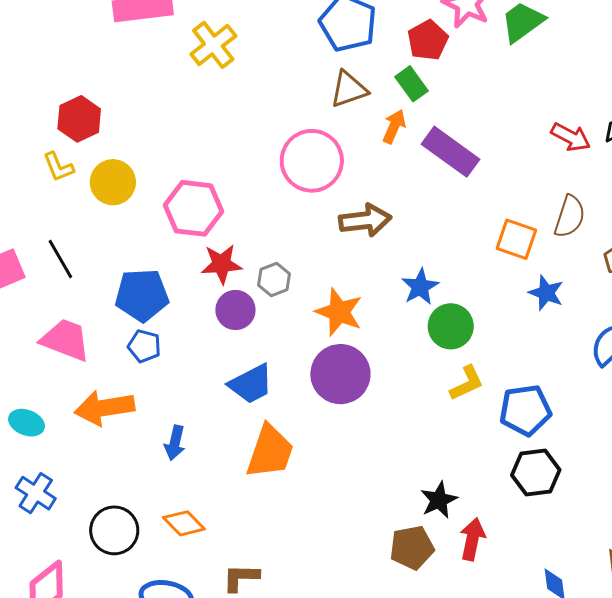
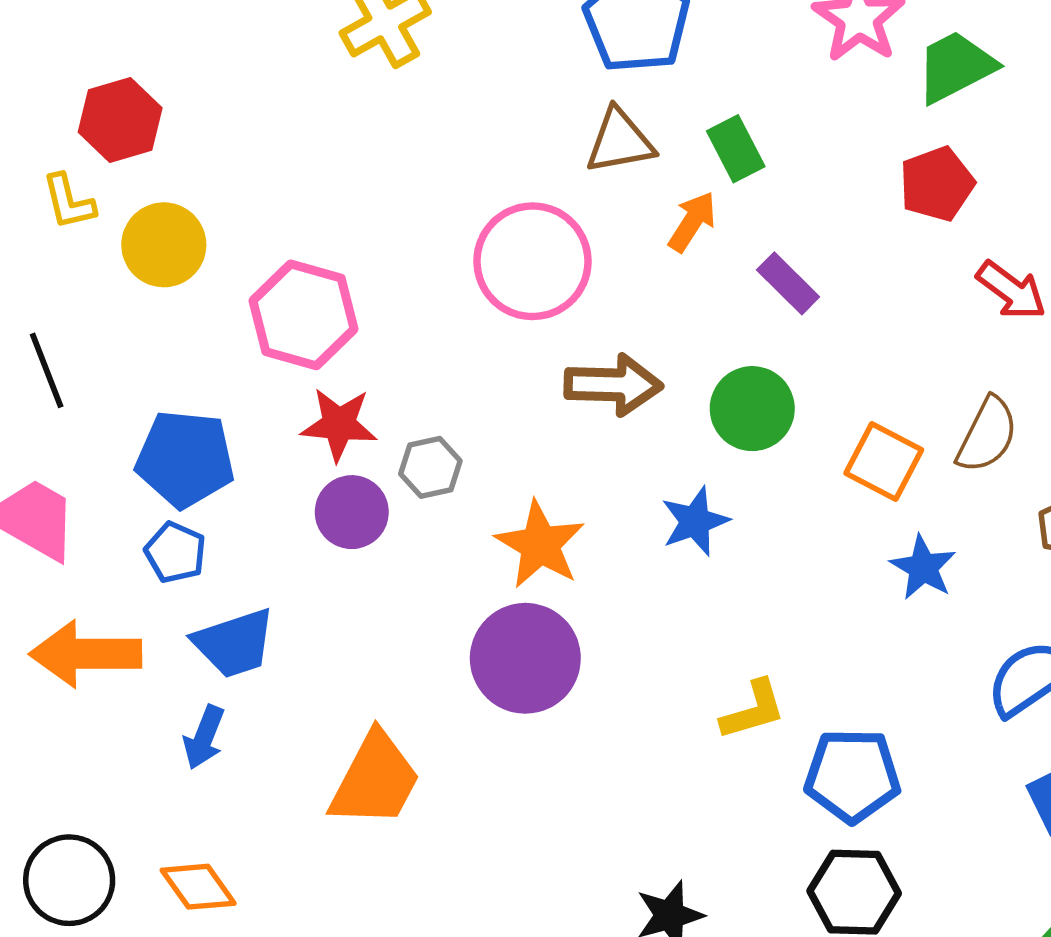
red pentagon: (428, 40) -> (937, 184), moved
purple rectangle: (451, 152) -> (788, 283), size x0.6
green circle: (451, 326) -> (752, 409), moved
blue trapezoid: (251, 384) -> (234, 643), moved

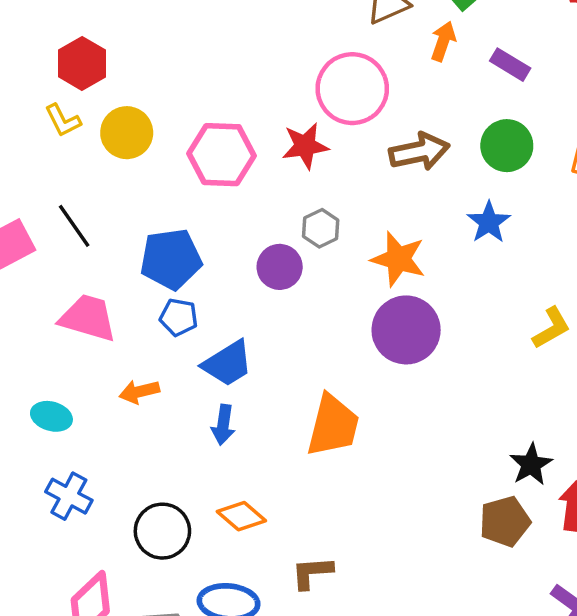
red star: (339, 424) -> (305, 146), moved
orange arrow: (86, 654) -> (139, 392), size x0.6

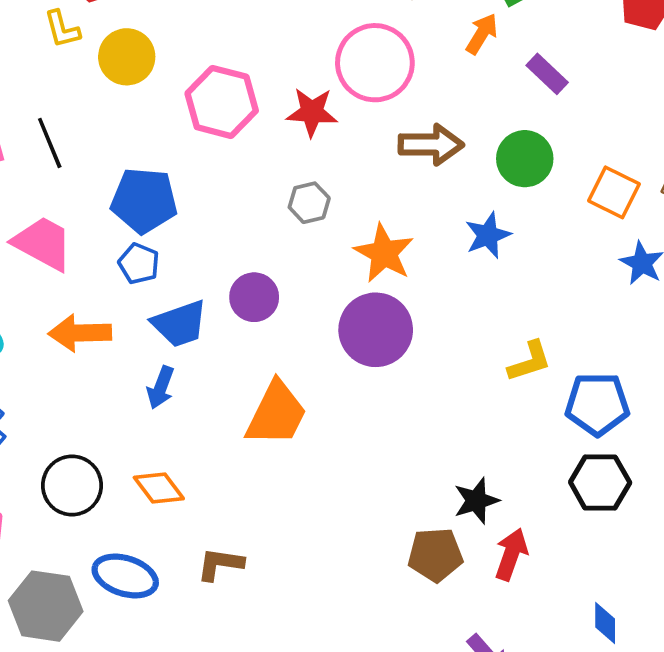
purple circle: (280, 267) -> (254, 297), moved
orange arrow: (139, 392) -> (80, 333), size x1.4

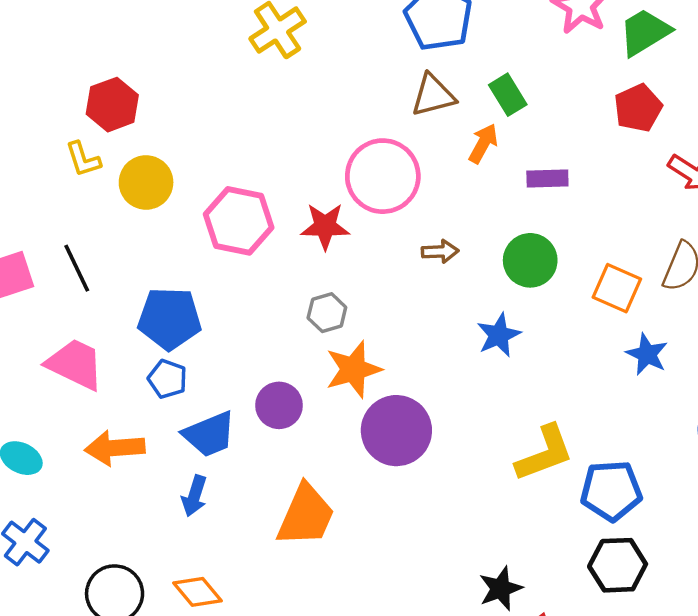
purple rectangle: (547, 74) -> (547, 179), turned -42
brown arrow: (431, 145) -> (440, 251), size x0.6
orange star: (384, 253) -> (353, 369), moved, turned 30
yellow L-shape: (530, 361) -> (545, 453), size x1.4

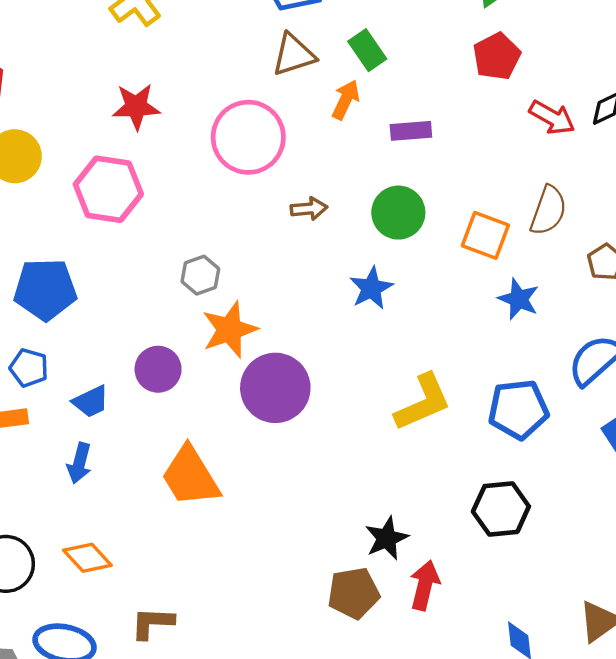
red star: (325, 226) -> (136, 107), moved
blue pentagon: (168, 379) -> (29, 368), moved
blue trapezoid: (209, 434) -> (91, 401), size x0.7
blue pentagon: (611, 491) -> (518, 409), moved
orange trapezoid: (306, 515) -> (190, 476), turned 128

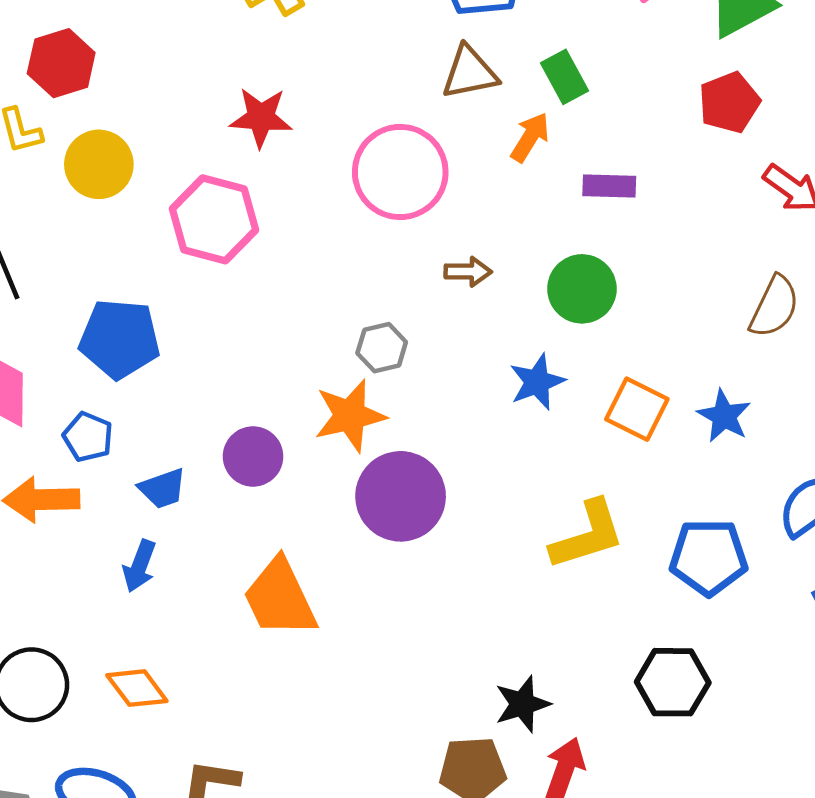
orange square: (485, 235) -> (637, 409), moved
gray hexagon: (200, 275) -> (382, 348), moved

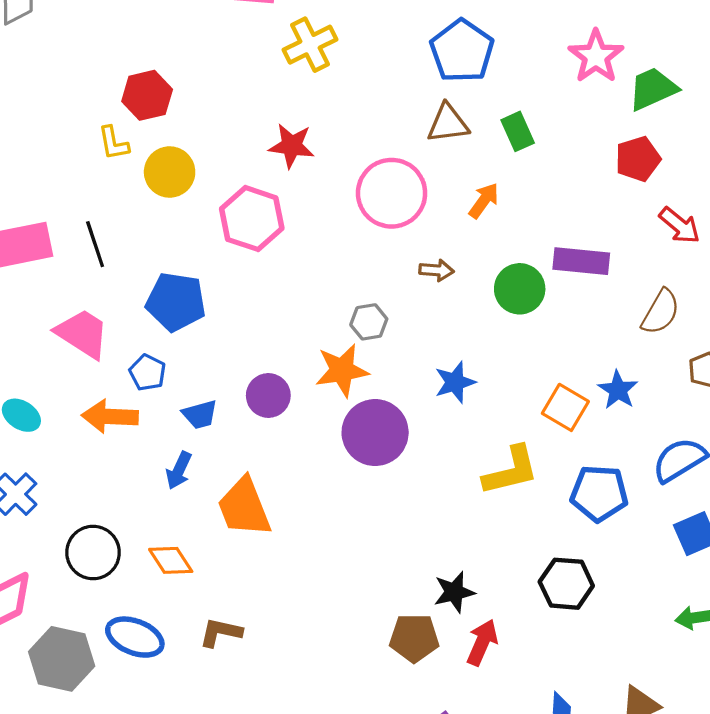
orange arrow: (530, 137) -> (484, 201), moved
purple rectangle: (609, 186) -> (581, 261), moved, size x1.4
blue star: (537, 382) -> (455, 382), moved
orange square: (637, 409) -> (565, 407), moved
orange trapezoid: (280, 598) -> (244, 507), moved

